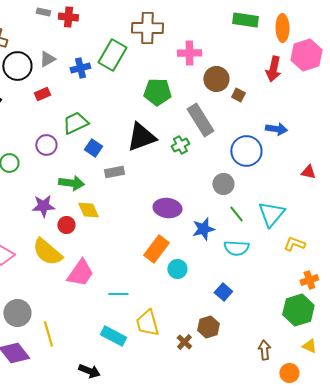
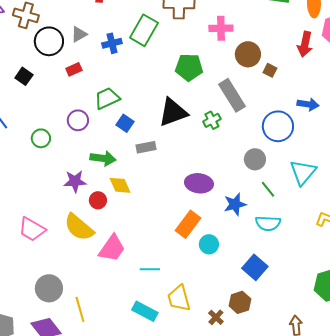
cyan triangle: (271, 214) -> (303, 172), moved
blue square: (223, 292) -> (255, 267), size x1.4

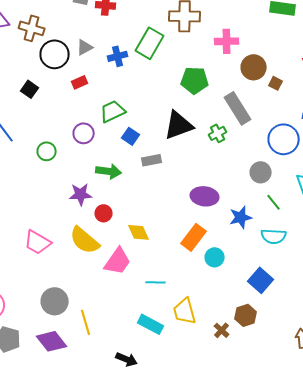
yellow diamond: (120, 185) -> (139, 232), moved

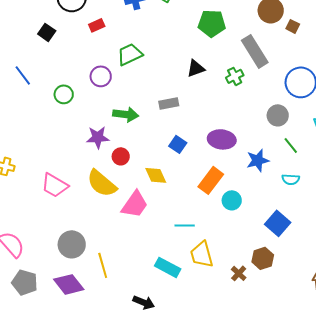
black triangle: (179, 125) -> (196, 68), size x0.6
blue square: (131, 136) -> (178, 144), moved
cyan semicircle: (274, 236) -> (291, 179), size x0.7
cyan line: (156, 282) -> (185, 225), moved

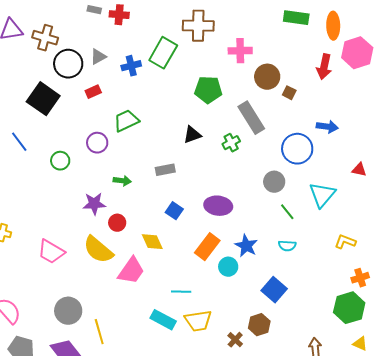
black square: (47, 32) -> (43, 99), size x1.8
green arrow: (126, 114) -> (122, 181), size x0.7
blue star: (258, 160) -> (246, 246), moved, turned -30
yellow trapezoid: (202, 254) -> (198, 321), turned -84
cyan rectangle: (168, 267) -> (163, 320), moved

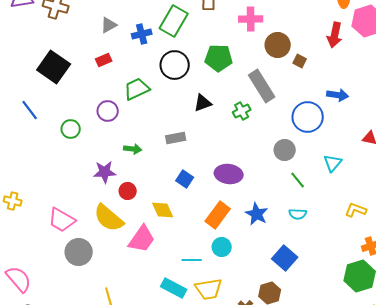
black circle: (68, 64) -> (175, 65), moved
cyan triangle: (322, 195) -> (333, 163), size x0.7
cyan circle: (228, 267) -> (222, 247), moved
gray circle: (68, 311) -> (79, 252), moved

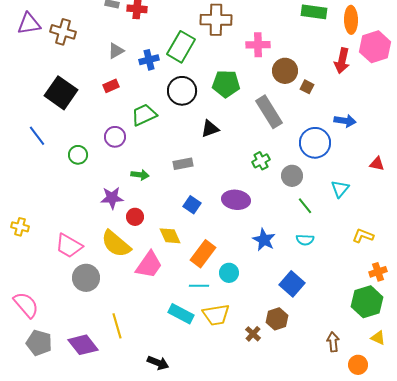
green cross: (242, 111) -> (261, 161), moved
orange rectangle: (218, 215) -> (203, 254), moved

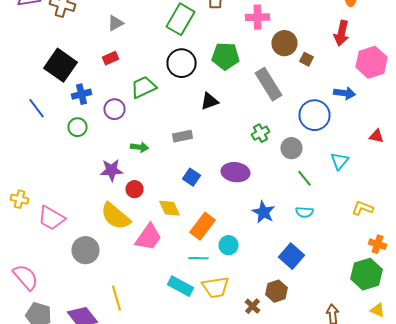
pink hexagon: (375, 47) -> (372, 62), moved
blue cross: (149, 60) -> (82, 94), moved
pink trapezoid: (69, 246) -> (52, 218), moved
orange cross: (378, 272) -> (378, 244), turned 36

